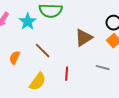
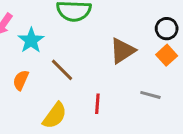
cyan star: (28, 22) -> (31, 40), moved

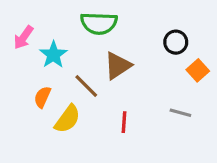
black circle: (167, 29) -> (176, 42), moved
brown triangle: (122, 51) -> (118, 66), moved
yellow semicircle: (55, 116) -> (67, 119), moved

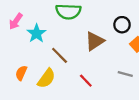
brown triangle: (118, 66) -> (95, 41), moved
orange semicircle: (42, 97) -> (21, 73), moved
red line: (124, 122) -> (86, 81), turned -48

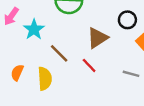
yellow semicircle: (46, 78) -> (45, 79), turned -40
red line: (86, 81) -> (89, 65), moved

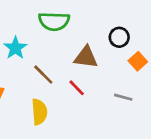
brown triangle: (97, 38) -> (86, 57), turned 40
yellow semicircle: (45, 79) -> (39, 112), moved

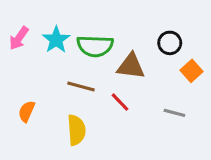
green semicircle: (54, 21) -> (95, 46), moved
cyan star: (15, 48) -> (56, 40), moved
brown line: (43, 75) -> (81, 86), turned -30

